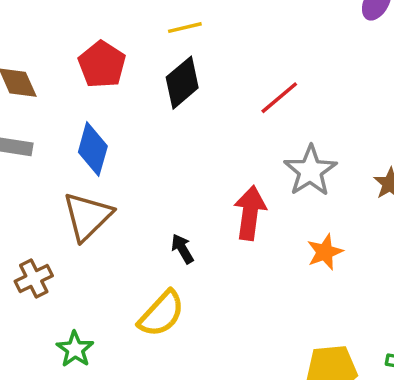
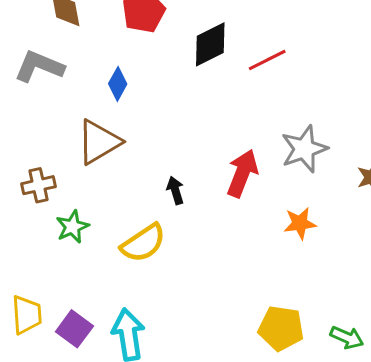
red line: (279, 98) -> (267, 60), moved
blue diamond: (93, 149) -> (118, 84), size x0.7
green star: (75, 349) -> (72, 227), moved

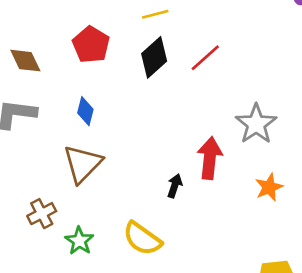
black arrow: (175, 190) -> (175, 186), moved, turned 50
yellow semicircle: (143, 243) -> (142, 239), turned 84

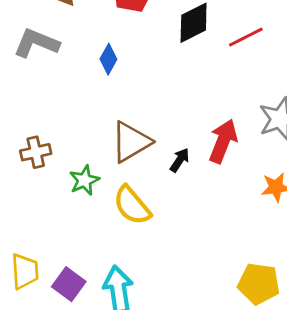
brown triangle: (83, 164) -> (131, 142), moved
green star: (79, 241) -> (84, 180), moved

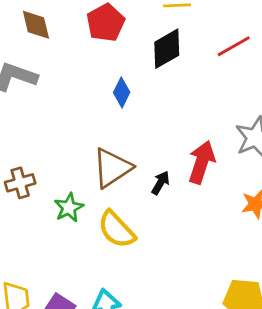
red line: (246, 37) -> (234, 46), moved
blue diamond: (108, 59) -> (122, 92), moved

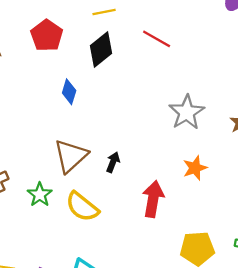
red line: (234, 46) -> (157, 39), turned 68
red arrow: (202, 162) -> (153, 199), moved

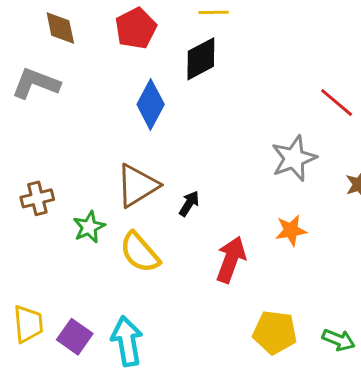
red line: (157, 39) -> (337, 103), moved
blue diamond: (69, 92) -> (151, 104), size x1.5

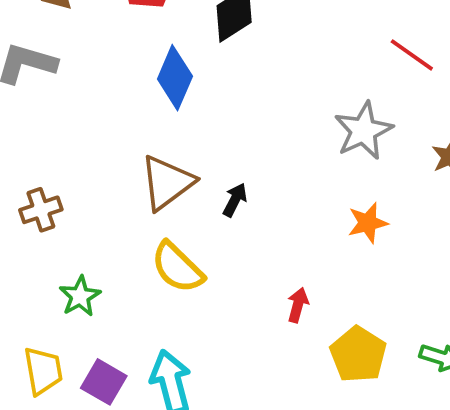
green star: (89, 227) -> (80, 296), moved
red arrow: (231, 259) -> (298, 305), moved, size x0.6
yellow pentagon: (275, 332) -> (358, 354), turned 30

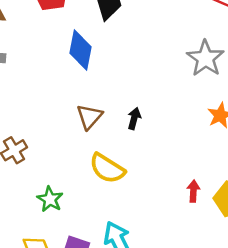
brown triangle: (167, 183) -> (89, 117), size x0.7
red arrow: (298, 305) -> (193, 191), moved

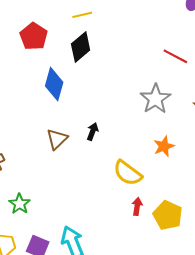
black arrow: (134, 119) -> (93, 131), moved
yellow semicircle: (107, 168) -> (128, 173), moved

